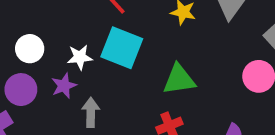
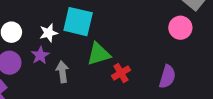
green triangle: (179, 79) -> (99, 54), moved

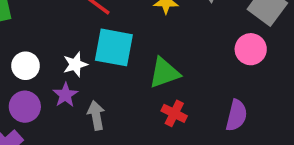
green triangle: (99, 54) -> (164, 73), moved
red cross: (121, 73) -> (174, 113), turned -30

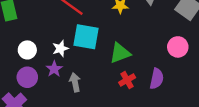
pink circle: (251, 49) -> (178, 47), moved
red cross: (174, 113) -> (127, 80), turned 35
purple semicircle: (236, 115) -> (157, 79), moved

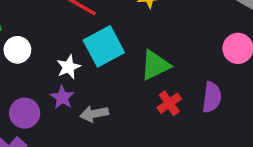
cyan square: (86, 37) -> (104, 46), turned -32
white circle: (27, 50) -> (17, 50), moved
gray arrow: (75, 82) -> (94, 114), turned -84

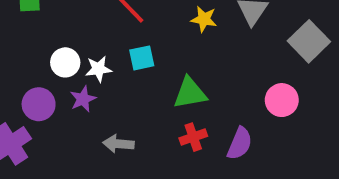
cyan square: (104, 46) -> (142, 58), size x0.6
white circle: (17, 50) -> (65, 62), moved
gray arrow: (94, 114) -> (118, 144), moved

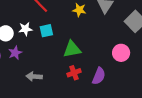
white star: (98, 69) -> (25, 29), moved

